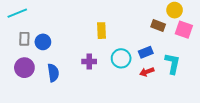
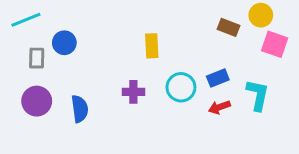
brown rectangle: (158, 25) -> (229, 27), moved
blue circle: (43, 42) -> (64, 43), moved

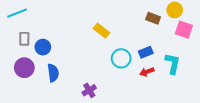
blue circle: (64, 43) -> (43, 47), moved
yellow rectangle: (152, 46) -> (102, 31), turned -49
purple cross: (133, 92) -> (89, 90), moved, turned -32

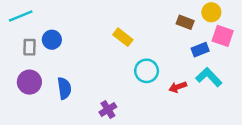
blue circle: (43, 47) -> (52, 40), moved
blue rectangle: (146, 52) -> (200, 50), moved
cyan L-shape: (173, 64) -> (209, 77), turned -55

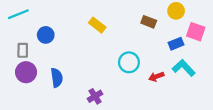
yellow circle: (211, 12) -> (176, 11), moved
brown rectangle: (185, 22) -> (149, 22), moved
yellow rectangle: (123, 37) -> (97, 25), moved
gray rectangle: (29, 47) -> (23, 50), moved

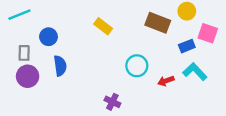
brown rectangle: (149, 22) -> (158, 23), size x1.5
blue semicircle: (57, 78) -> (60, 66), moved
purple cross: (95, 96) -> (112, 102), moved, turned -32

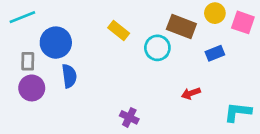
pink square: (208, 33) -> (243, 22), moved
blue circle: (48, 37) -> (56, 43), size x1.5
cyan circle: (137, 66) -> (157, 48), moved
cyan L-shape: (195, 72) -> (238, 112), moved, turned -40

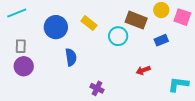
blue circle: (56, 43) -> (56, 27), moved
blue semicircle: (69, 76) -> (71, 57), moved

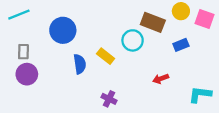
yellow rectangle: (89, 23) -> (106, 56), moved

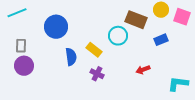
purple cross: (109, 99) -> (97, 74), moved

